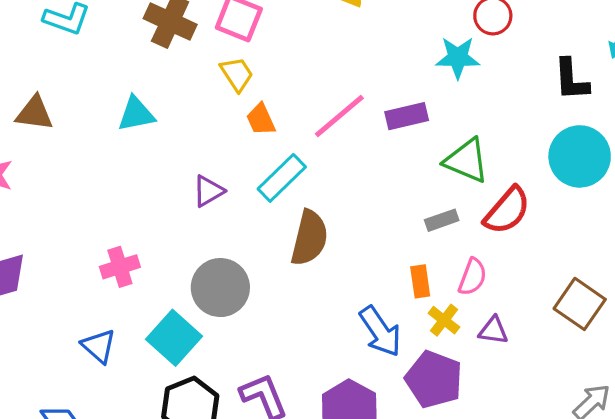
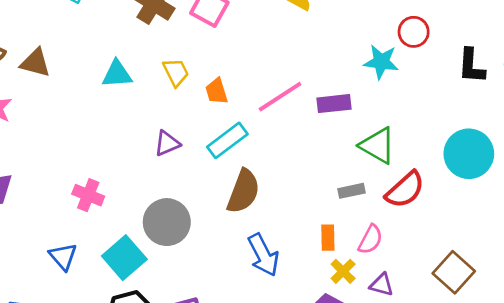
yellow trapezoid: (237, 74) -> (176, 72), moved
black L-shape: (571, 80) -> (471, 66), moved
pink cross: (120, 267) -> (88, 195), turned 32
blue arrow: (380, 331) -> (263, 255), moved

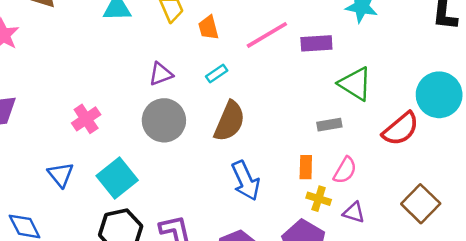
cyan rectangle: (227, 140) -> (217, 73), size x0.6
red semicircle: (405, 190) -> (401, 129), moved
pink cross: (88, 195) -> (86, 119), turned 32
gray circle: (167, 222) -> (164, 120), moved
yellow cross: (343, 271) -> (319, 199), turned -30

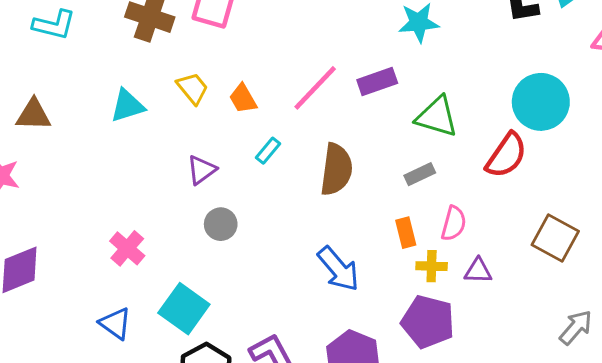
gray circle: (164, 120) -> (221, 224), size x0.6
brown semicircle: (229, 121) -> (336, 169), moved

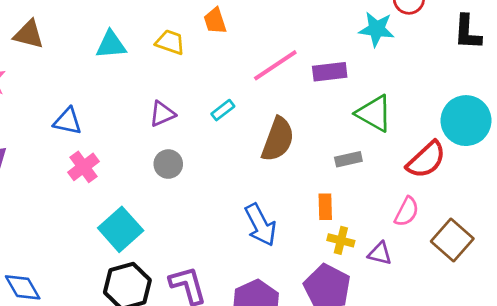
yellow trapezoid: (193, 88) -> (170, 42), turned -44
orange trapezoid: (243, 99) -> (215, 21), moved
pink semicircle: (454, 223) -> (407, 212), moved
blue triangle: (115, 324) -> (68, 121), moved, turned -36

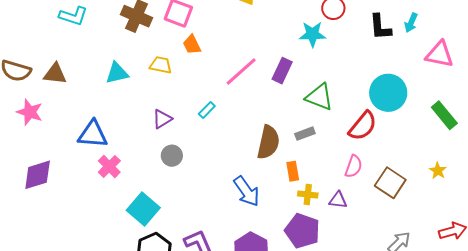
purple rectangle: (330, 72) -> (282, 71), turned -50
blue triangle: (68, 121) -> (93, 134), size x1.4
brown semicircle: (278, 139) -> (268, 142), moved

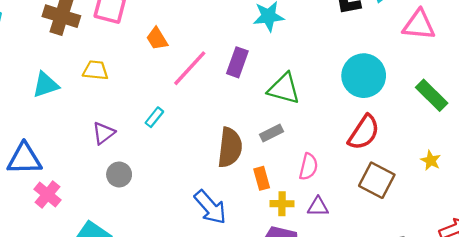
orange trapezoid: (192, 45) -> (157, 39), moved
red semicircle: (363, 126) -> (364, 132), moved
pink semicircle: (354, 166) -> (308, 167), moved

